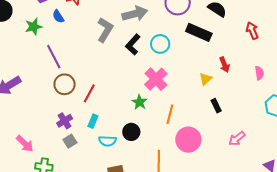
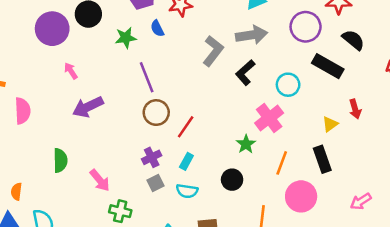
cyan circle: (160, 44) -> (288, 85), moved
black rectangle: (216, 106) -> (322, 159), moved, size x1.5
cyan semicircle: (107, 141) -> (187, 191), moved

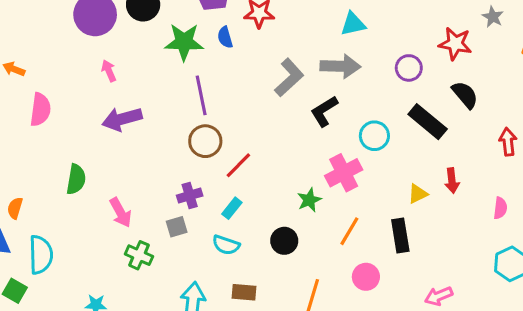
purple circle: (306, 27) -> (409, 68), size x0.7
green star: (126, 38) -> (184, 42), size x1.4
gray square: (156, 183) -> (177, 227), moved
pink circle: (301, 196) -> (366, 277), size x0.7

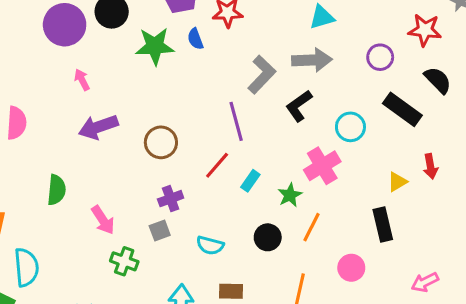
purple line: (201, 95) -> (236, 121), moved
brown circle: (205, 141) -> (161, 142), moved
cyan rectangle: (232, 208) -> (250, 181), moved
orange line: (349, 231) -> (312, 227), moved

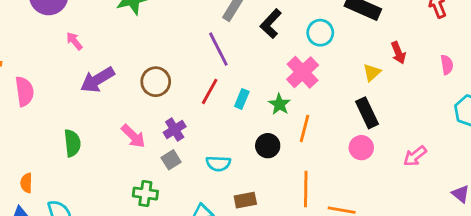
pink arrow: (103, 220) -> (133, 136), moved
pink circle: (351, 268) -> (361, 148), moved

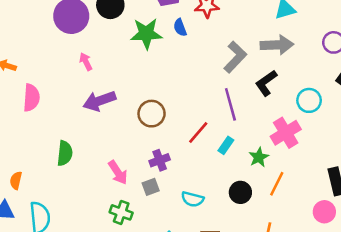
purple line: (218, 49) -> (230, 104), moved
pink arrow: (133, 136) -> (118, 172), moved

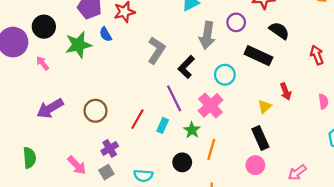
gray arrow: (277, 45) -> (207, 35), moved, turned 112
pink arrow: (86, 62) -> (42, 63), moved
purple line: (230, 104) -> (174, 98), moved

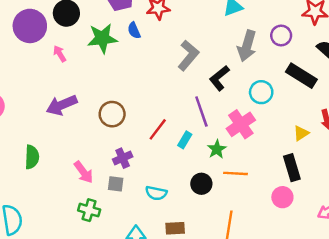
orange line: (211, 149) -> (236, 173), turned 70
gray square: (106, 172) -> (116, 184), turned 32

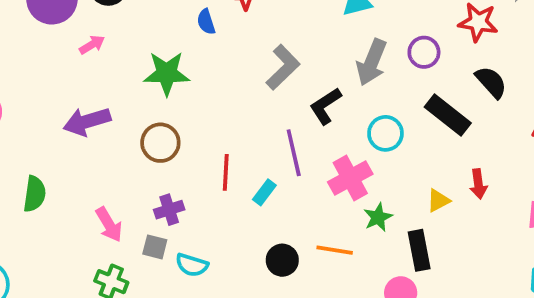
green star: (102, 38) -> (167, 73), moved
pink arrow: (60, 54) -> (92, 45), turned 84
red line: (158, 129) -> (226, 172), turned -40
green star: (217, 149) -> (378, 217), moved
cyan semicircle: (156, 193) -> (192, 265), moved

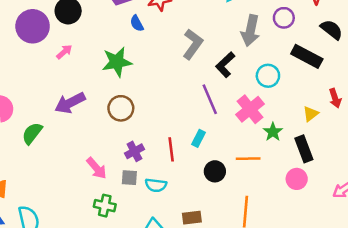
red line: (226, 172) -> (171, 149), moved
cyan rectangle: (264, 192) -> (198, 138), moved
green semicircle: (35, 194) -> (32, 133), moved, turned -140

